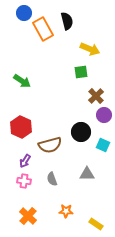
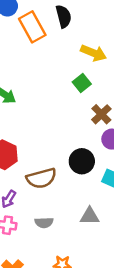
green square: (81, 72) -> (82, 83), turned -32
gray semicircle: (52, 179) -> (44, 223), turned -72

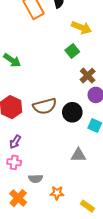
brown semicircle: (41, 178) -> (45, 106), moved
gray semicircle: (44, 223) -> (36, 179), moved

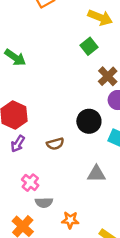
brown semicircle: (45, 106) -> (55, 144), moved, size x0.6
purple arrow: (15, 142) -> (18, 144), moved
pink cross: (14, 162) -> (30, 183), moved, turned 32

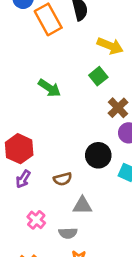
green arrow: (15, 58) -> (49, 88), moved
gray triangle: (96, 174) -> (82, 205), moved
gray semicircle: (44, 203) -> (68, 233), moved

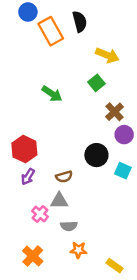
gray triangle: (82, 205) -> (59, 201), moved

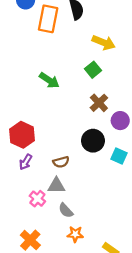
orange rectangle: (51, 31) -> (48, 19), turned 40
brown cross: (114, 112) -> (99, 103), moved
gray semicircle: (69, 226) -> (66, 210), turned 49

